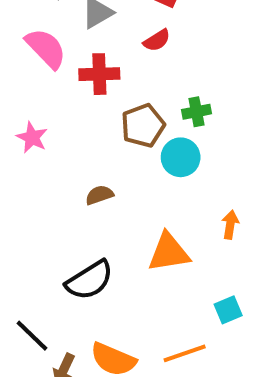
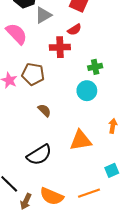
red cross: (99, 74) -> (60, 47), moved
brown pentagon: (143, 126) -> (33, 74), moved, turned 30
brown semicircle: (99, 195) -> (44, 110), turned 64

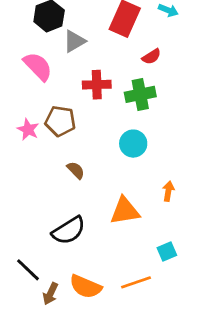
red semicircle: (74, 30) -> (151, 57), moved
green cross: (95, 67) -> (140, 94), moved, size x1.5

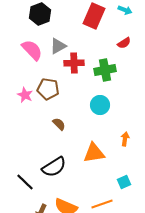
gray triangle: (74, 41) -> (58, 46), moved
red semicircle: (151, 57) -> (124, 43), moved
black line: (28, 270) -> (25, 182), moved

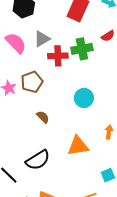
green cross: (105, 70) -> (82, 49), moved
brown pentagon: (48, 89) -> (32, 82), turned -30

